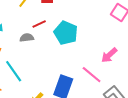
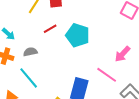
gray semicircle: (27, 38) -> (30, 52), moved

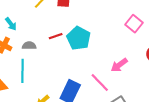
red line: (50, 29) -> (56, 36), moved
cyan line: (29, 78) -> (23, 71), turned 30

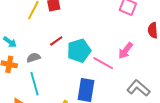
cyan pentagon: (79, 38) -> (79, 51), moved, turned -30
pink line: (100, 83) -> (103, 63), moved

